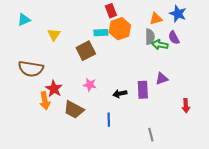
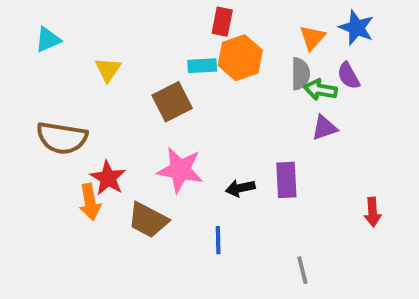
red rectangle: (111, 11) -> (222, 22), turned 32
orange triangle: (156, 19) -> (312, 38), turned -32
purple triangle: (162, 79) -> (324, 128), moved
pink star: (90, 85) -> (180, 170), size x1.6

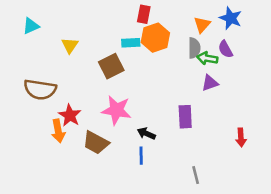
black arrow: (240, 188) -> (146, 134), moved, turned 36

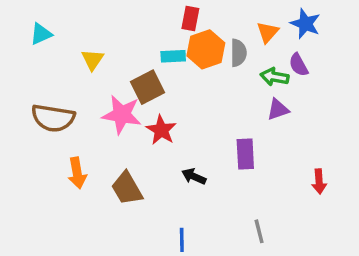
gray semicircle: (194, 48) -> (238, 53), moved
pink star: (116, 110) -> (122, 115), moved
red star: (70, 115) -> (161, 130), moved
brown trapezoid: (96, 143) -> (127, 188), turned 32
blue line: (141, 156) -> (182, 240), moved

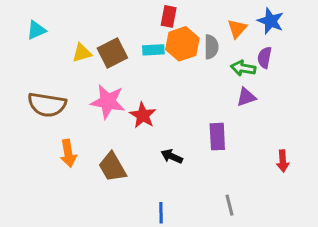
yellow triangle: (93, 60) -> (82, 53), turned 40
purple semicircle: (299, 65) -> (264, 58), turned 40
brown square: (147, 87) -> (112, 53), moved

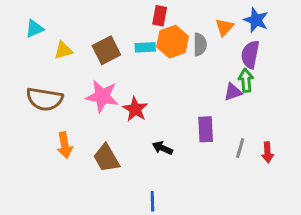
yellow triangle: (82, 53) -> (63, 50), moved
purple semicircle: (264, 58) -> (250, 55), size x1.4
green arrow: (243, 68) -> (246, 80), moved, turned 75
gray line: (229, 205) -> (240, 148), moved, turned 30

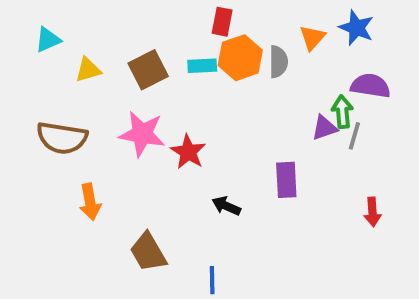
purple semicircle: (250, 55) -> (370, 86), moved, turned 88
gray line: (240, 148) -> (354, 136), moved
brown trapezoid: (106, 158) -> (148, 252), moved

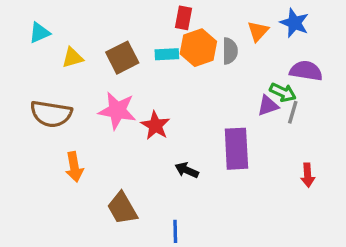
green arrow: (342, 112) -> (283, 92), turned 120
purple rectangle: (286, 180) -> (236, 149), size x1.4

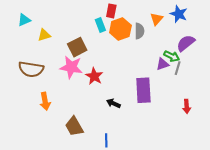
cyan rectangle: (167, 54) -> (100, 25), moved, turned 72
brown square: (122, 58) -> (77, 47), moved
purple semicircle: (306, 71) -> (186, 43), turned -48

